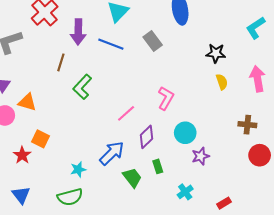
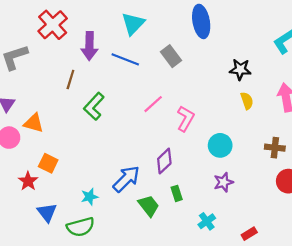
pink line: (126, 113) -> (153, 104), moved
cyan circle: (185, 133) -> (220, 145), moved
blue triangle: (21, 195) -> (47, 212), moved

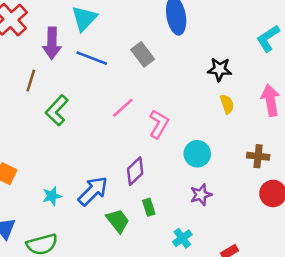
cyan triangle: (133, 24) -> (84, 18), moved
cyan star: (89, 197) -> (52, 196), moved

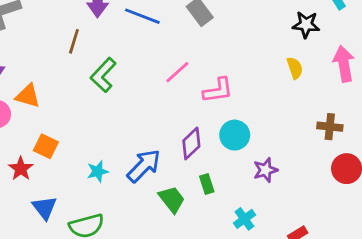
black star: (220, 69) -> (306, 25), moved
pink L-shape: (159, 124) -> (218, 90), turned 52
cyan circle: (197, 154) -> (235, 135), moved

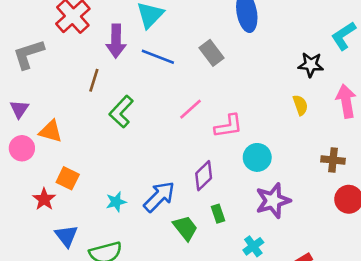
cyan circle: (235, 135) -> (257, 157), moved
purple star: (265, 170) -> (273, 201), size x1.5

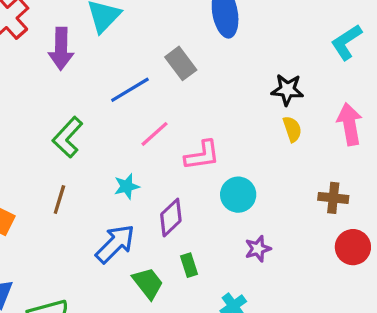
blue line: (158, 57) -> (130, 90), moved, turned -52
black star: (311, 65) -> (287, 90), moved
brown line: (94, 80) -> (59, 200), moved
purple star: (273, 201) -> (258, 249), size x0.6
cyan star: (116, 202) -> (127, 186), moved

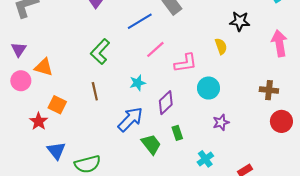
yellow semicircle: (292, 129) -> (221, 46), moved
brown line: (59, 200) -> (95, 91), turned -30

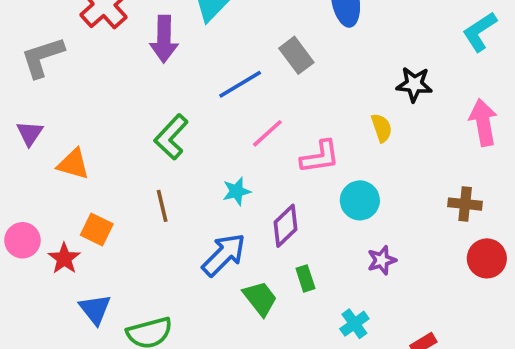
pink circle: (21, 81) -> (22, 240), moved

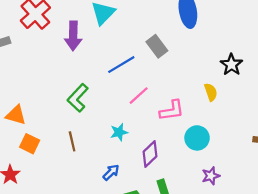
black star: (414, 84) -> (231, 65), turned 30
orange square: (97, 229) -> (30, 144), moved
blue arrow: (224, 255) -> (111, 172), size x0.6

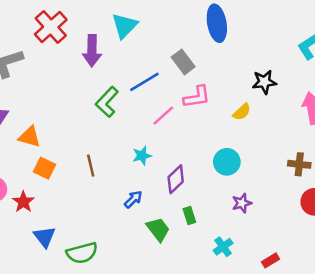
black star: (231, 65) -> (264, 82), turned 30
yellow semicircle: (211, 92) -> (242, 112), turned 66
green L-shape: (78, 98) -> (107, 102), moved
pink L-shape: (172, 110) -> (197, 97), moved

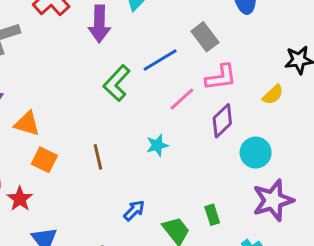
purple diamond: (176, 179) -> (222, 121), moved
blue arrow: (133, 199) -> (134, 210), moved
purple star: (242, 203) -> (273, 200), size x1.8

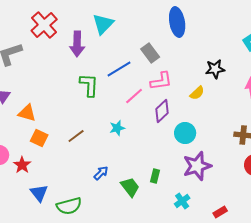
green L-shape: (117, 83) -> (89, 85), turned 140
brown line: (98, 157) -> (76, 136), turned 66
green rectangle: (212, 215) -> (155, 176), turned 32

